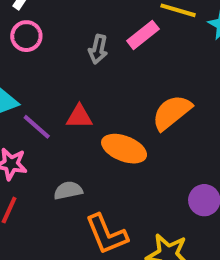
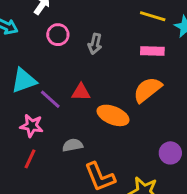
pink rectangle: (143, 35) -> (152, 51), moved, turned 40
pink circle: (26, 36) -> (58, 35), moved

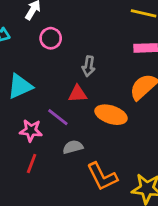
gray arrow: (95, 44) -> (89, 66), moved
purple line: (50, 99) -> (58, 117), moved

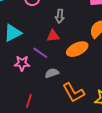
orange ellipse: (111, 115) -> (77, 49), turned -40
red line: (32, 164) -> (29, 101), moved

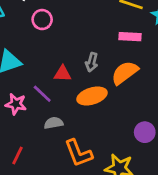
gray arrow: (60, 16) -> (92, 62), moved

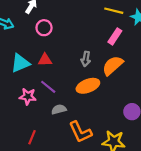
pink rectangle: (130, 37) -> (115, 36), turned -56
red triangle: (63, 74) -> (45, 60), moved

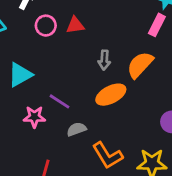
pink rectangle: (115, 36) -> (157, 25), moved
red triangle: (45, 60) -> (75, 25), moved

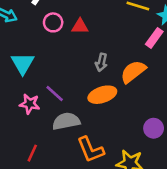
cyan triangle: (20, 75) -> (23, 64), turned -40
gray semicircle: (77, 129) -> (66, 121), size x1.5

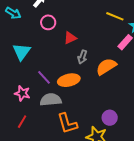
red triangle: (80, 26) -> (70, 38), moved, turned -32
orange ellipse: (102, 95) -> (69, 80), moved
pink star: (30, 104) -> (22, 93), moved
purple circle: (154, 128) -> (110, 118), moved

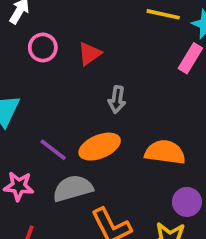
red triangle: (70, 38) -> (90, 54), moved
orange semicircle: (106, 67) -> (165, 152), moved, turned 50

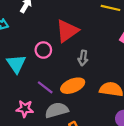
pink circle: (43, 47) -> (43, 50), moved
red triangle: (90, 54) -> (67, 31), size x1.6

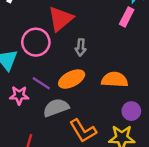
pink circle: (43, 50) -> (36, 42), size x1.5
pink star: (25, 109) -> (19, 95), moved

